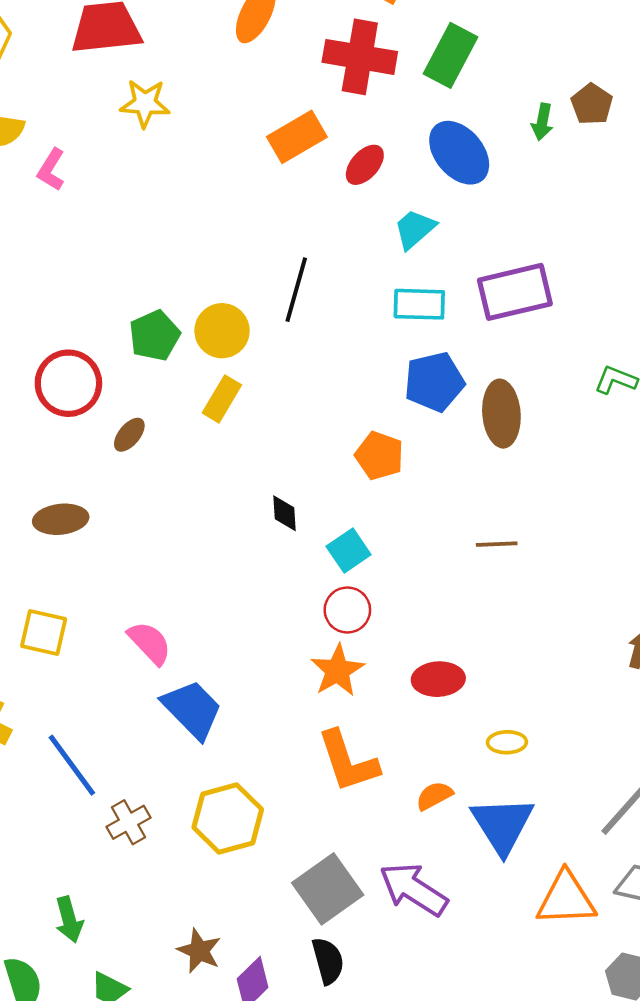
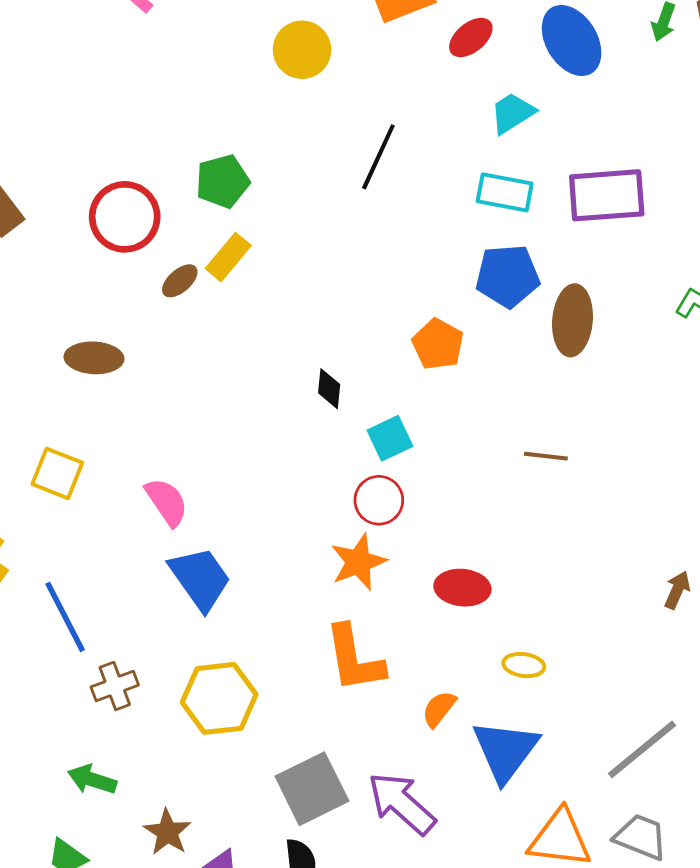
yellow circle: (222, 331) -> (302, 50), moved
yellow rectangle: (222, 399) -> (228, 257), moved
orange semicircle: (434, 796) -> (439, 709), turned -33
green arrow: (69, 920) -> (92, 780), moved, turned 114

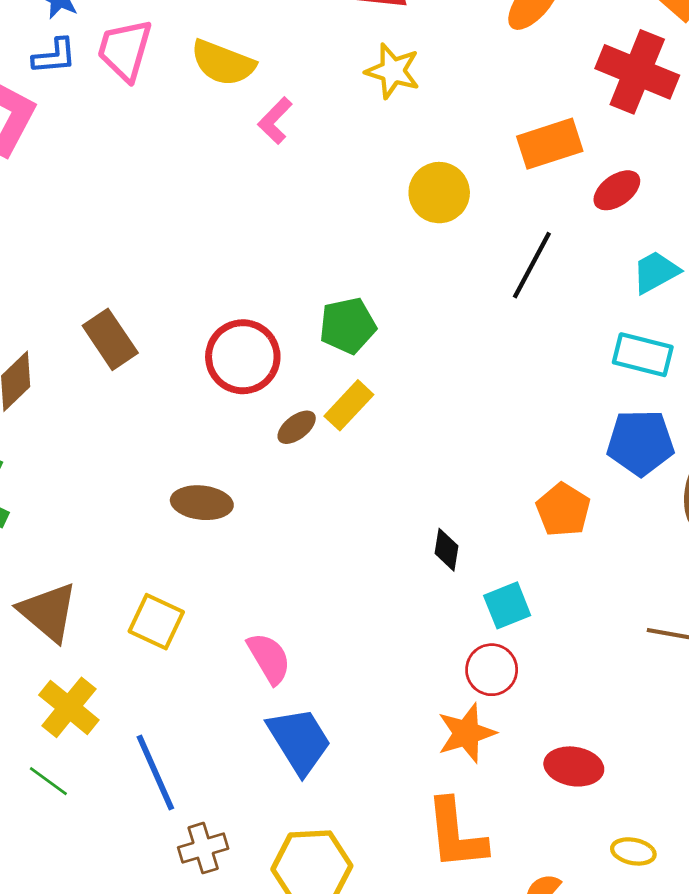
black line: (378, 157) -> (532, 265), moved

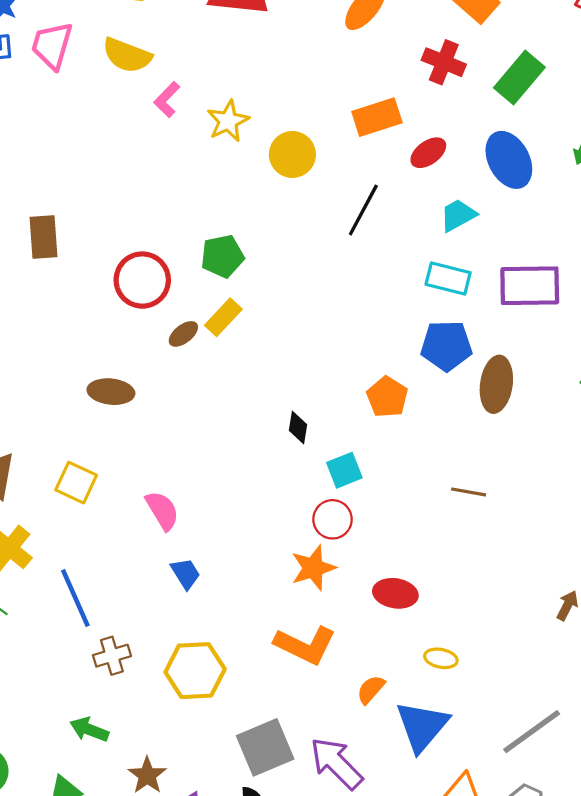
yellow star: (393, 71) -> (228, 121), moved, turned 30
red cross: (637, 72) -> (444, 62), size x0.7
brown rectangle: (110, 339) -> (43, 237), moved, turned 30
blue trapezoid: (299, 741) -> (186, 574), size x0.6
orange L-shape: (456, 834) -> (305, 645), turned -58

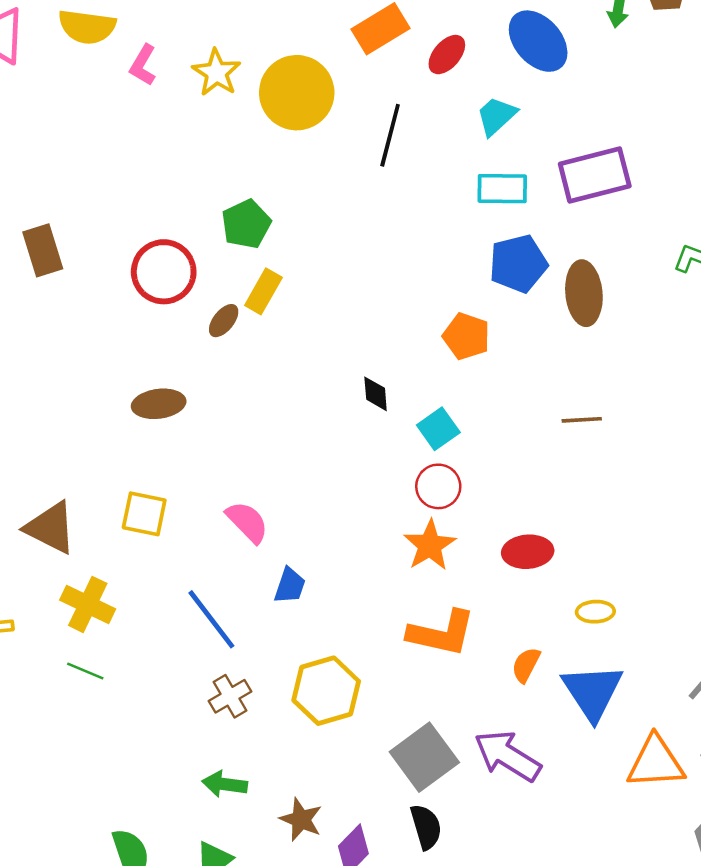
yellow circle: (292, 154) -> (297, 93), size x1.4
blue trapezoid: (186, 574) -> (290, 586), turned 64
blue line: (75, 598) -> (211, 619), moved

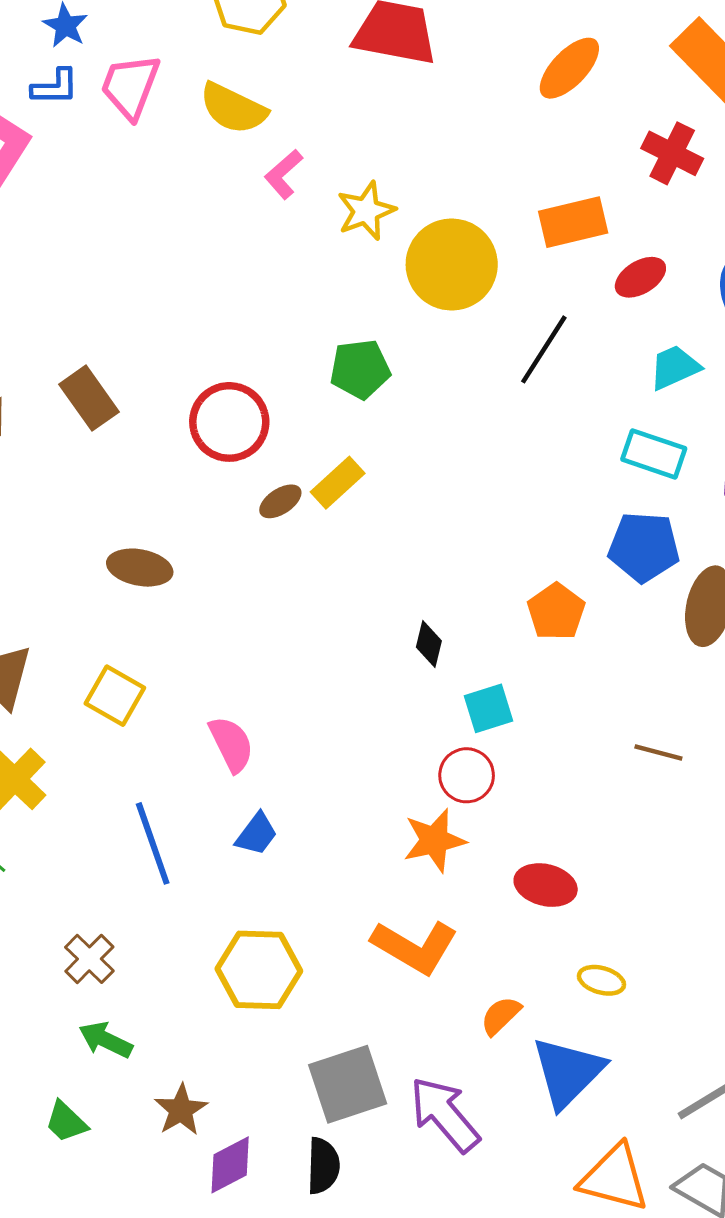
green pentagon: (246, 224) -> (360, 369), moved
brown rectangle: (43, 250) -> (89, 398), moved, turned -36
brown ellipse: (159, 404) -> (140, 568), moved
brown cross: (230, 696) -> (89, 959), moved, turned -33

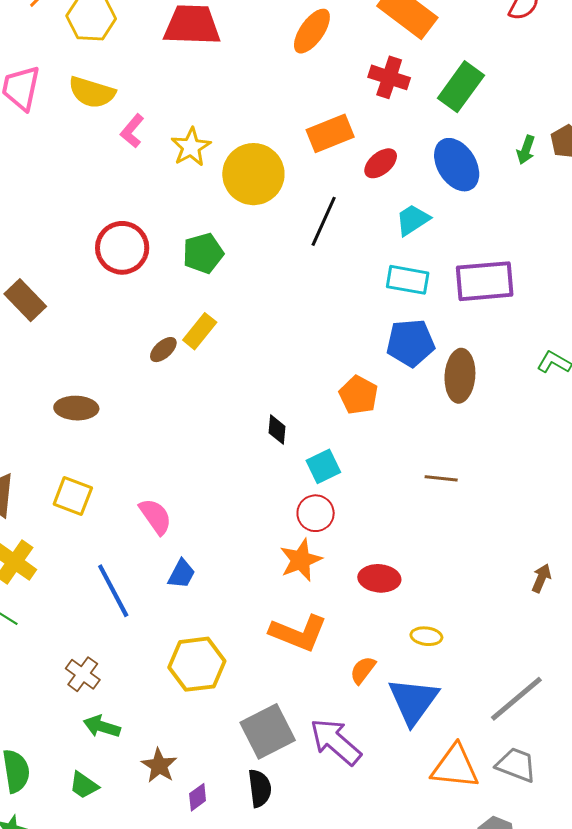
red circle: (229, 422) -> (122, 248), moved
purple diamond: (230, 1165) -> (198, 797), size x0.7

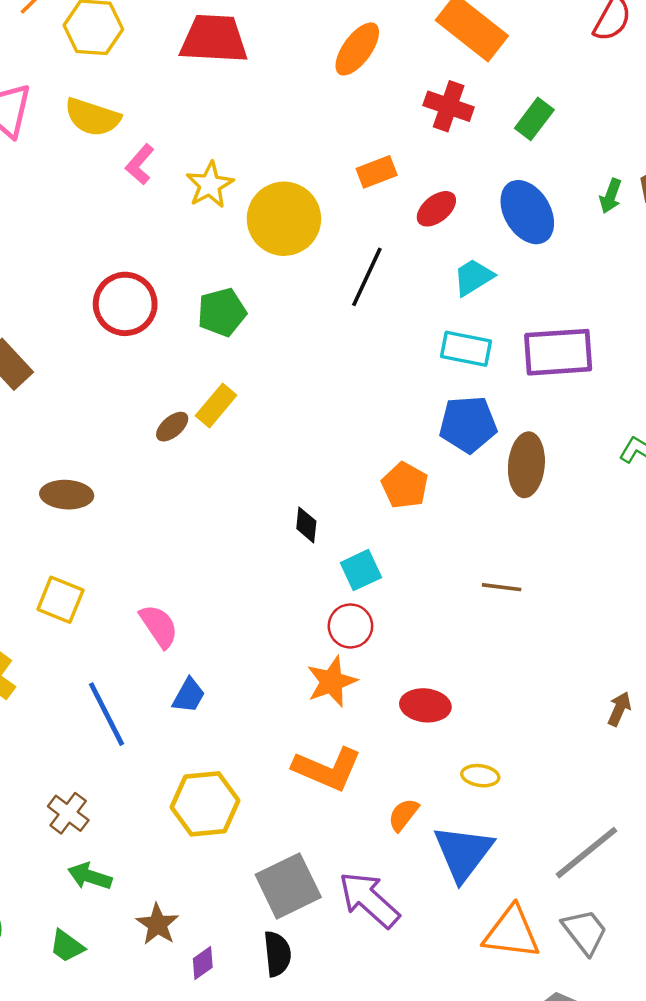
green rectangle: (461, 87) -> (534, 119), size x0.7
orange rectangle: (330, 133) -> (377, 172), size x0.7
gray trapezoid: (516, 765) -> (585, 932), turned 30

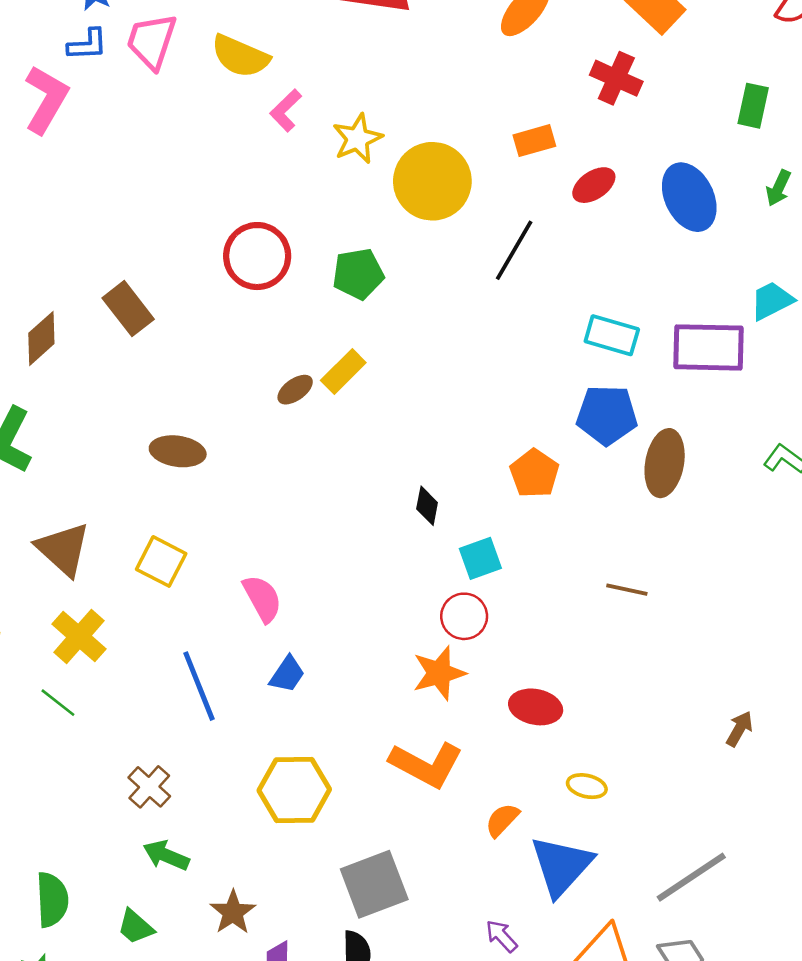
green rectangle: (534, 119) -> (753, 106), moved, turned -30
cyan trapezoid: (473, 277) -> (772, 301), moved
purple arrow: (369, 900) -> (502, 936), moved, size x0.5

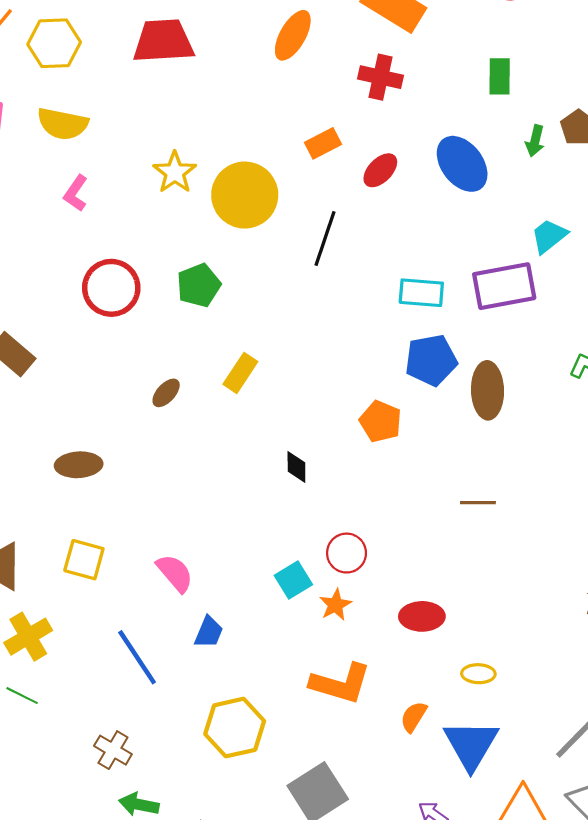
pink L-shape: (286, 110) -> (76, 193), moved
yellow rectangle: (343, 371) -> (240, 373), moved
cyan square: (480, 558) -> (293, 580), moved
yellow cross: (79, 637) -> (28, 637), turned 30
orange star: (439, 673) -> (335, 605), size x0.7

